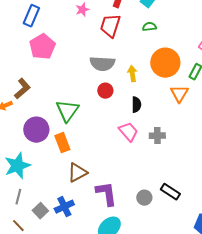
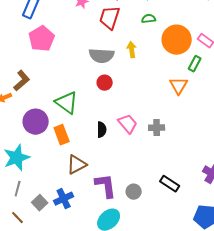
orange circle: (165, 63) -> (177, 40), moved
yellow arrow: (132, 74) -> (132, 50), moved
black semicircle: (136, 105) -> (102, 130), moved
green triangle: (67, 111) -> (67, 103), turned -30
gray circle: (144, 198) -> (134, 192), moved

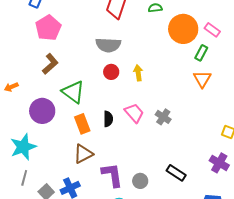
yellow arrow: (132, 50) -> (138, 73), moved
brown L-shape: (22, 81) -> (50, 64), moved
orange triangle: (179, 86) -> (202, 79), moved
gray cross: (157, 128) -> (163, 117), turned 35
orange rectangle: (62, 135) -> (82, 124), moved

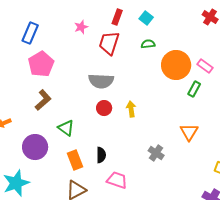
orange triangle: (202, 79) -> (189, 132), moved
green triangle: (73, 92) -> (66, 128), size x0.7
pink trapezoid: (134, 113) -> (117, 180), moved, turned -30

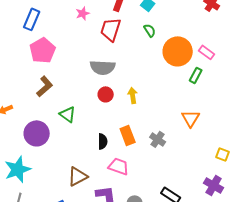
green semicircle: (148, 44) -> (150, 30), turned 64
orange rectangle: (75, 160) -> (128, 135), moved

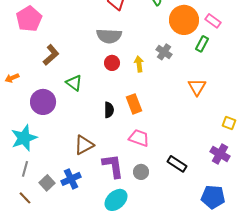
pink pentagon: (43, 50) -> (29, 19), moved
gray cross: (158, 139) -> (164, 52), moved
pink trapezoid: (119, 166) -> (139, 138), moved

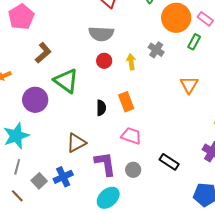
green triangle: (74, 83) -> (66, 81), size x1.5

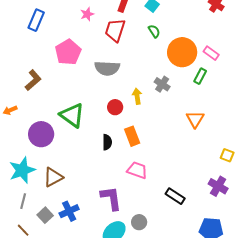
pink pentagon: (21, 17) -> (68, 52), moved
brown L-shape: (43, 53) -> (33, 80), moved
red circle: (104, 61) -> (115, 107), moved
brown triangle: (76, 143) -> (53, 177), moved
gray circle: (133, 170) -> (139, 222), moved

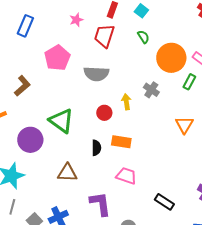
orange rectangle: (132, 136) -> (121, 142), turned -60
brown triangle: (53, 177) -> (67, 173), moved, turned 30

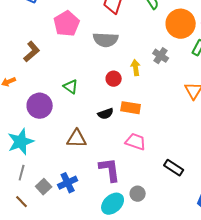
green triangle: (61, 121) -> (71, 87), size x0.6
black semicircle: (96, 148) -> (106, 114), turned 70

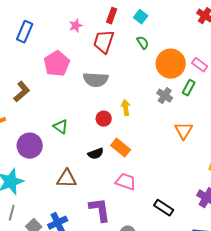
gray cross: (161, 56) -> (165, 96), moved
orange rectangle: (131, 108) -> (121, 148), turned 30

